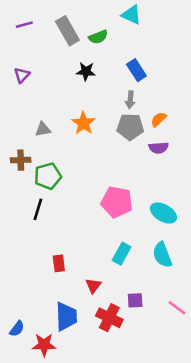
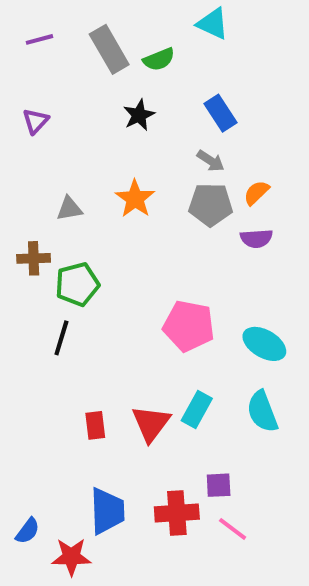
black star: (86, 71) -> (139, 115), turned -30
gray arrow: (130, 100) -> (211, 161), turned -63
red triangle: (93, 286) -> (151, 423), moved, size x1.5
pink line: (177, 308) -> (233, 529), moved
red cross: (109, 318) -> (177, 513), turned -30

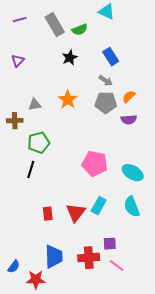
brown cross: (34, 258) -> (15, 121), moved

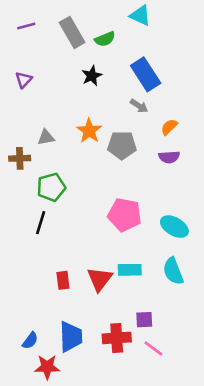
blue rectangle: (111, 57) -> (146, 74), size x1.4
gray pentagon: (106, 103) -> (122, 145), moved
cyan rectangle: (99, 206) -> (130, 270), turned 60
blue semicircle: (14, 267) -> (30, 341), moved

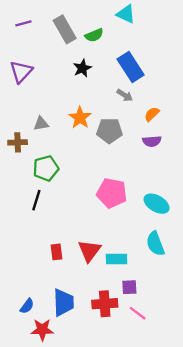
purple triangle: (24, 80) -> (21, 72), size x1.5
cyan rectangle: (130, 270) -> (116, 259), moved

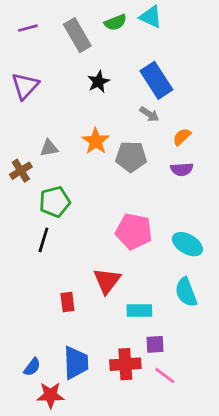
green semicircle: (94, 35) -> (115, 22), moved
brown cross: (18, 142) -> (21, 171), turned -30
red triangle: (89, 251) -> (107, 281), moved

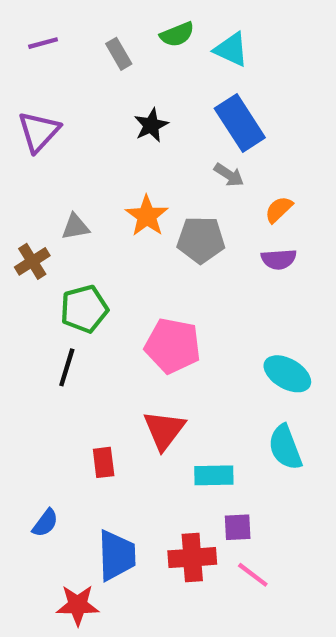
cyan triangle: (151, 17) -> (231, 50), moved
gray rectangle: (77, 35) -> (119, 54), size x0.6
pink pentagon: (134, 231) -> (173, 346), moved
blue semicircle: (32, 367) -> (45, 523), moved

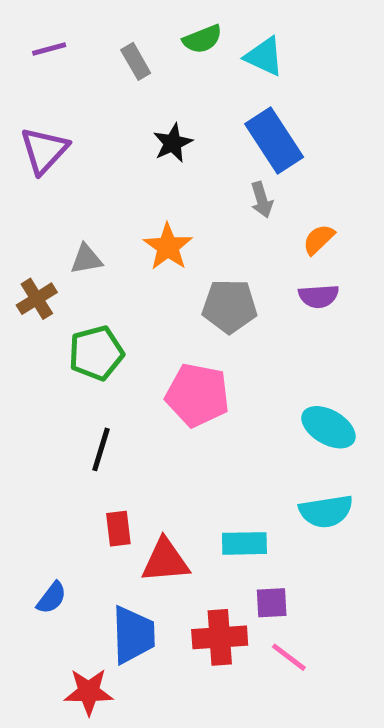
gray arrow: (229, 175) -> (262, 200), turned 40
gray pentagon: (201, 240) -> (230, 306), moved
black line: (67, 367) -> (101, 449), moved
red triangle: (164, 430) -> (165, 561), moved, turned 48
cyan semicircle: (285, 447) -> (326, 511), turned -78

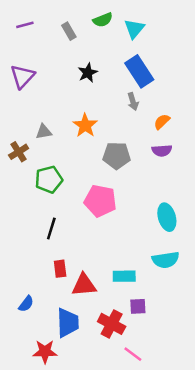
cyan triangle: (264, 56) -> (134, 29), turned 45
cyan ellipse: (328, 427) -> (167, 217), turned 44
red cross: (220, 637) -> (112, 324), turned 32
pink line: (289, 657) -> (133, 354), moved

